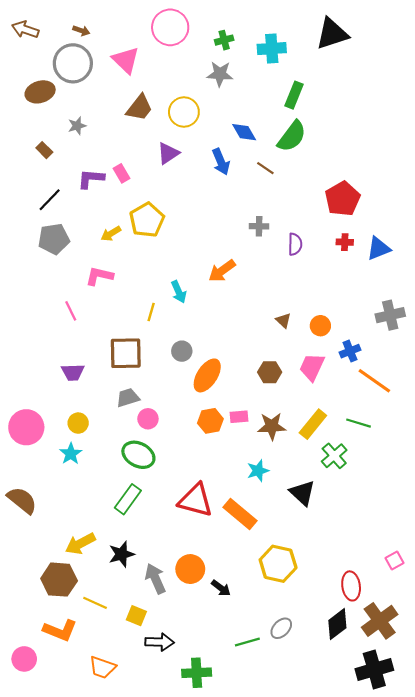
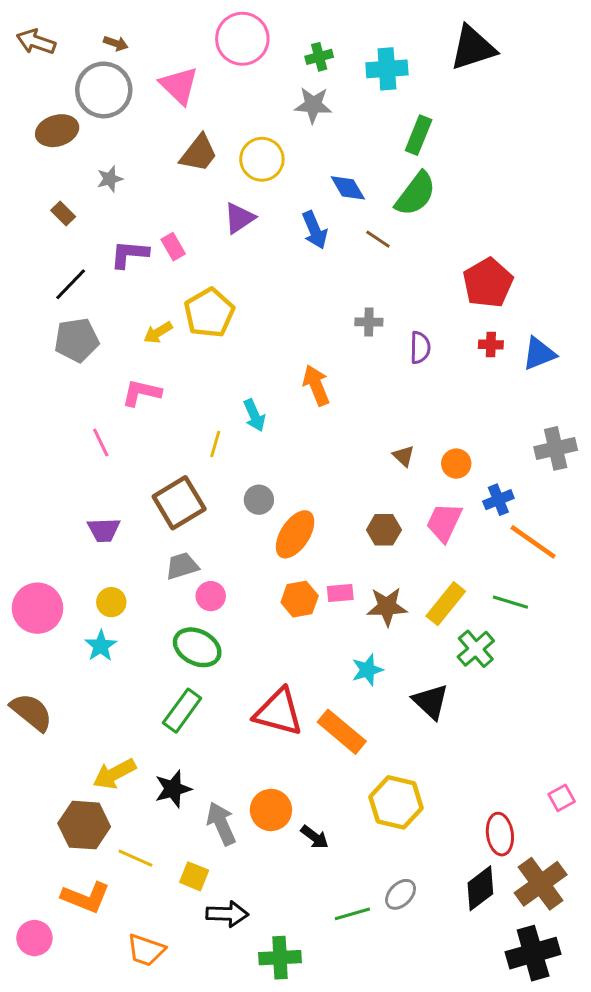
orange arrow: (222, 271) -> (316, 385), turned 104
brown square: (126, 353) -> (179, 503), turned -30

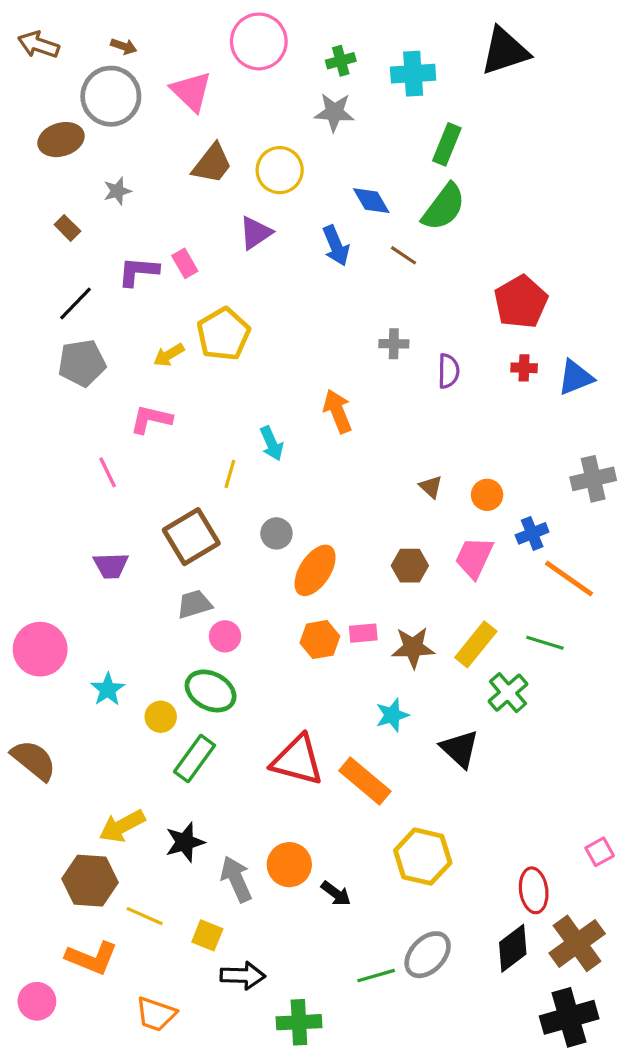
yellow circle: (111, 602) -> (161, 717), moved
gray ellipse: (401, 894) -> (428, 955), size x1.4

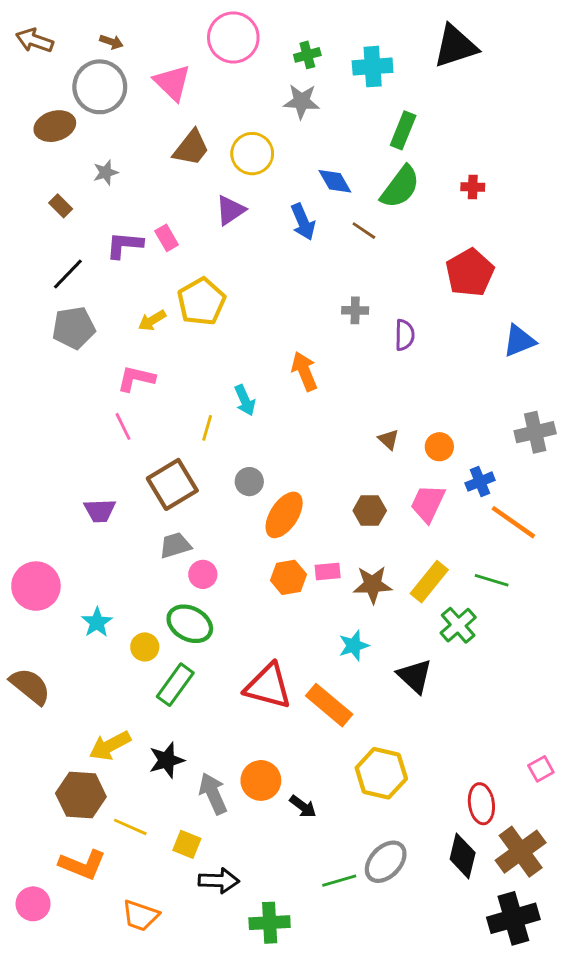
red cross: (524, 368) -> (473, 187), moved
pink line: (108, 472) -> (123, 426), moved
black diamond: (513, 948) -> (463, 856), turned -39

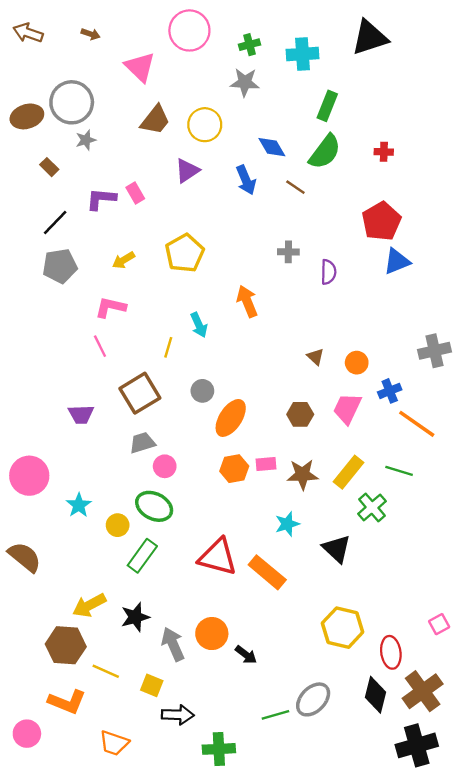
gray circle: (100, 87) -> (72, 102), moved
brown ellipse: (55, 126) -> (27, 116), moved
yellow pentagon: (201, 302) -> (185, 253), moved
blue triangle: (519, 341) -> (397, 261), moved
yellow hexagon: (381, 773) -> (343, 628), moved

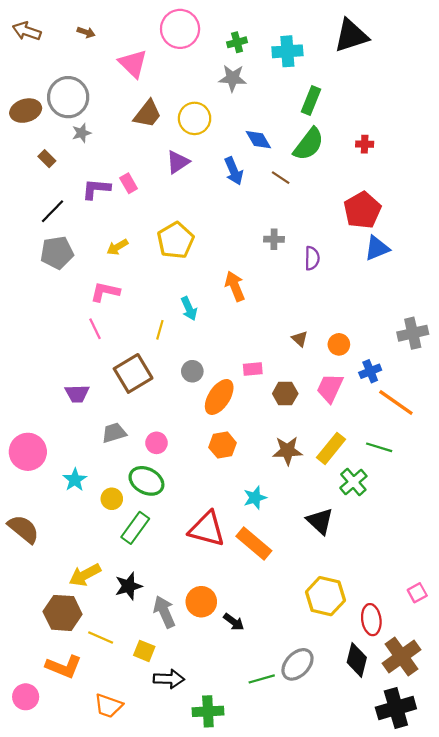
gray trapezoid: (142, 443) -> (114, 433), moved
pink rectangle: (266, 464) -> (253, 369), moved
cyan star: (287, 524) -> (255, 498), moved

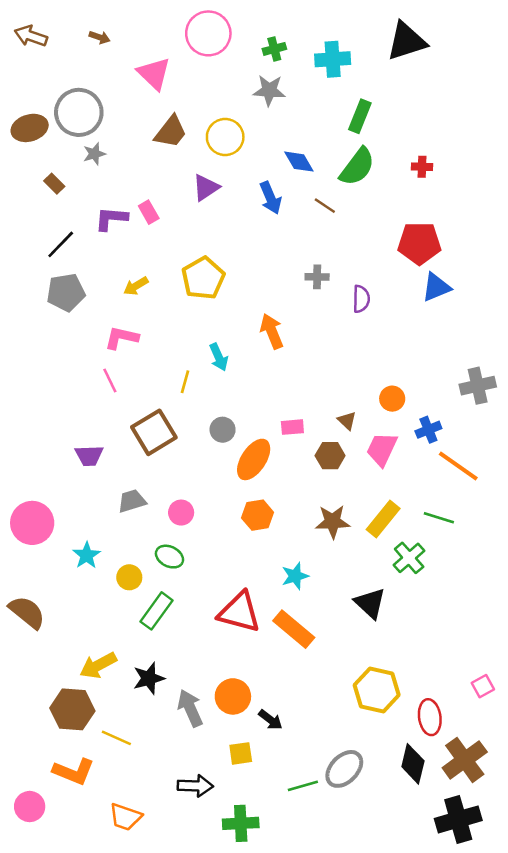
red pentagon: (362, 210) -> (419, 243), turned 30
brown triangle: (300, 339) -> (347, 421), moved
green ellipse: (146, 481) -> (169, 557), size x0.7
yellow square: (144, 651) -> (241, 753), moved, turned -30

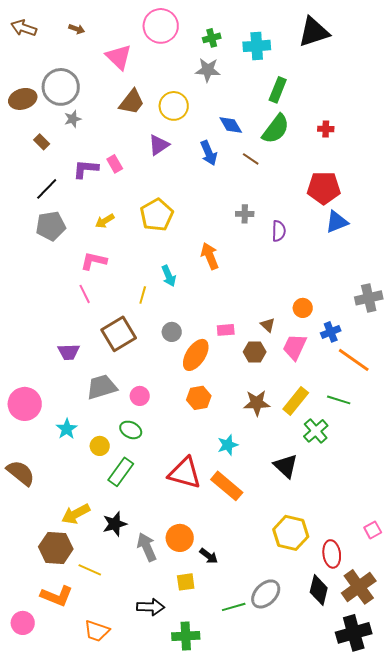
gray trapezoid: (132, 501) -> (102, 387), size x1.4

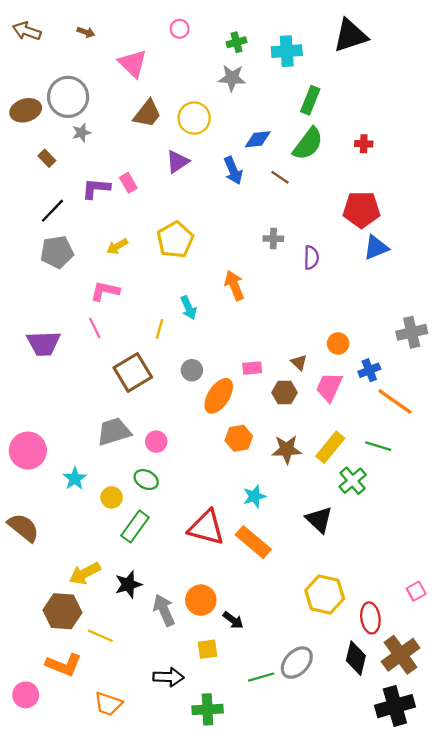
pink circle: (161, 26) -> (180, 29), size x0.5
blue diamond: (231, 125) -> (258, 139), turned -65
purple trapezoid: (69, 352) -> (44, 343), moved, size x1.4
orange hexagon: (199, 398) -> (239, 438), moved

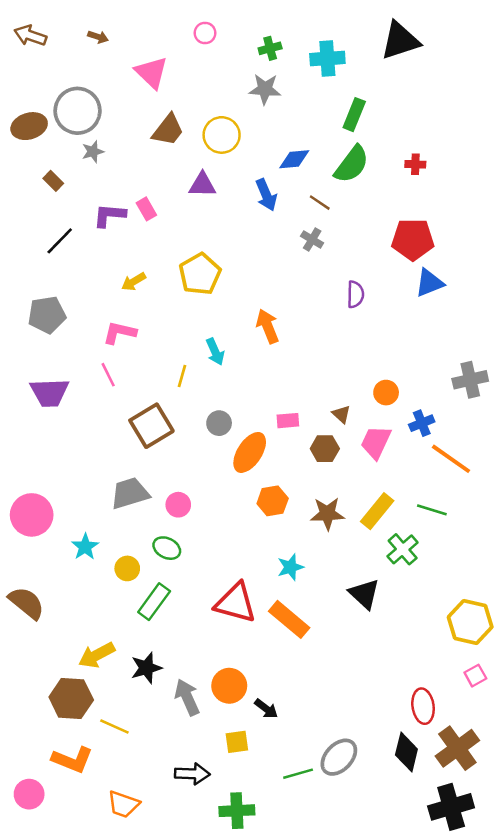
purple triangle: (177, 162) -> (202, 185), turned 35
gray cross: (273, 239) -> (312, 240), moved, turned 30
gray pentagon: (57, 252) -> (47, 315), moved
yellow hexagon: (325, 594) -> (470, 622), moved

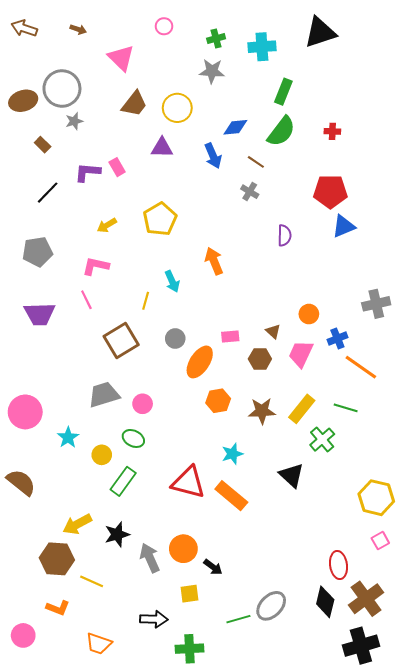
orange L-shape: (72, 760) -> (58, 608), size x0.7

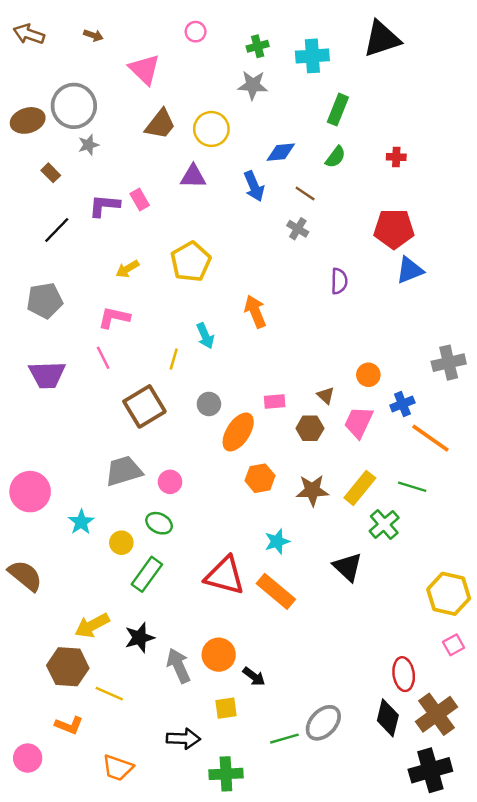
green semicircle: (281, 131) -> (335, 157), size x0.6

